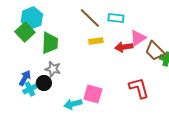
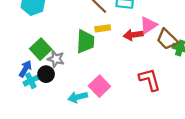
green square: (25, 32) -> (41, 49), moved
green trapezoid: (50, 43) -> (85, 41), moved
pink square: (93, 94) -> (99, 86), turned 30

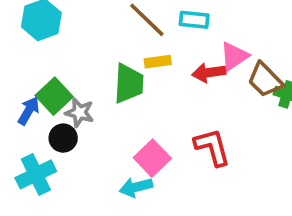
blue arrow: (25, 69) -> (29, 111), moved
red L-shape: (150, 80) -> (212, 147), moved
cyan cross: (31, 81) -> (36, 174), moved, size x1.5
cyan arrow: (78, 97) -> (136, 187), moved

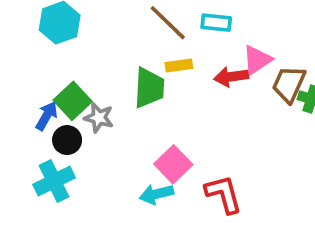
brown trapezoid: (265, 80) -> (289, 84), turned 69
black circle: (63, 138) -> (67, 140), moved
red L-shape: (212, 147) -> (224, 194), moved

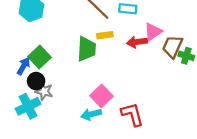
gray star: (99, 118) -> (44, 91), moved

